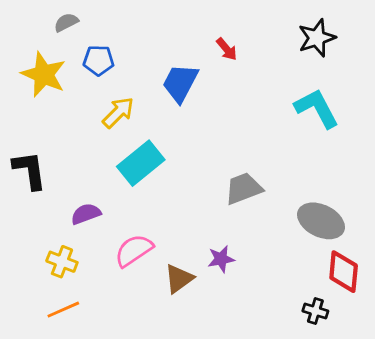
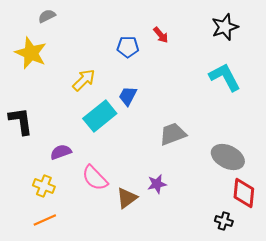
blue pentagon: (99, 60) -> (128, 47), moved
blue trapezoid: (180, 83) -> (128, 96), moved, size x0.7
pink semicircle: (134, 250) -> (95, 178), turned -100

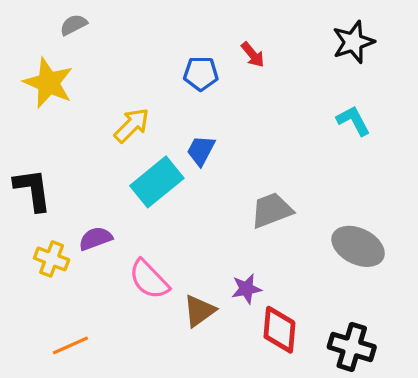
cyan L-shape: (225, 77) -> (353, 121), size x0.7
yellow cross: (44, 186) -> (52, 259), moved
red diamond: (244, 193) -> (279, 330), moved
black cross: (224, 221) -> (352, 347), size x1.6

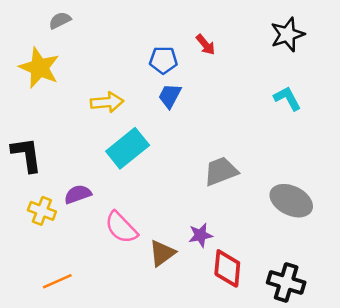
yellow arrow: (132, 125) -> (107, 102), turned 40
blue trapezoid: (201, 150) -> (170, 96), moved

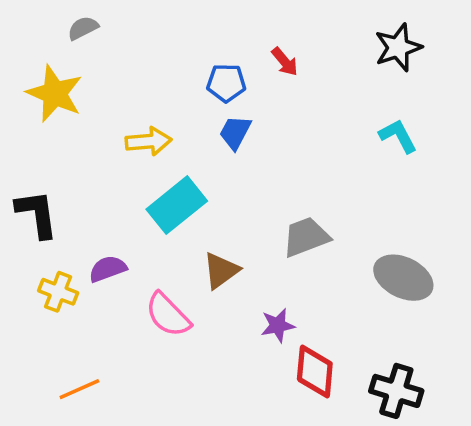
brown triangle: (162, 253) -> (221, 271), moved

